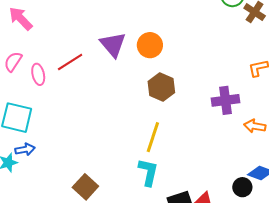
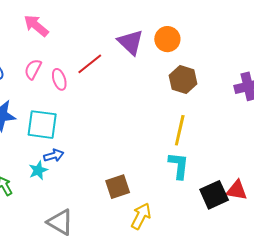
brown square: (85, 187) -> (118, 187), turned 35

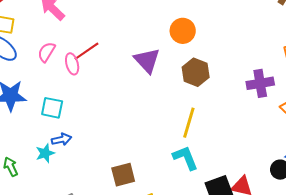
purple triangle: (131, 42) -> (147, 60), moved
red line: (90, 64) -> (87, 51), moved
cyan square: (42, 125) -> (52, 108), size x0.7
cyan L-shape: (179, 166) -> (185, 158), turned -32

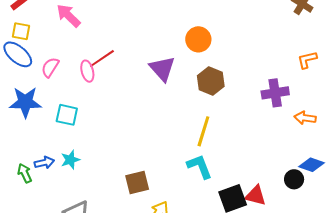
pink semicircle: (47, 52) -> (50, 67), moved
blue arrow: (62, 139) -> (44, 163), moved
cyan star: (45, 153) -> (70, 160), moved

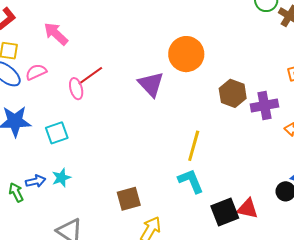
orange circle: (198, 39) -> (186, 54), size x1.4
pink semicircle: (50, 67) -> (36, 72), moved, turned 35
brown hexagon: (211, 81) -> (233, 93), moved
cyan square: (67, 115) -> (57, 133), turned -30

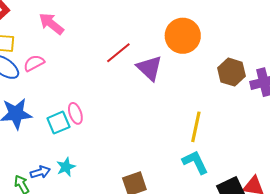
red line: (90, 76) -> (118, 53), moved
pink ellipse: (76, 89) -> (75, 113), moved

